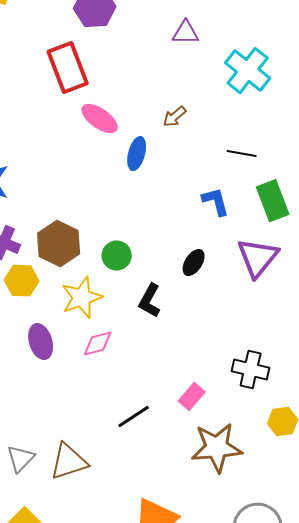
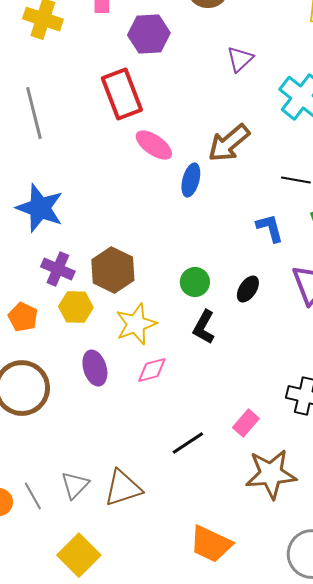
purple triangle: (186, 33) -> (240, 59), turned -44
brown arrow: (175, 117) -> (229, 143), size x1.8
green circle: (117, 256) -> (195, 282), moved

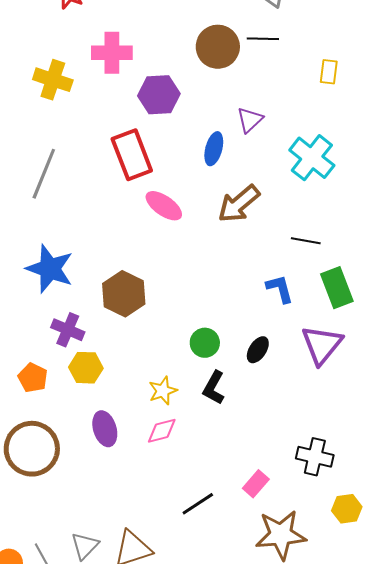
gray line: (34, 113) -> (44, 174), turned 36
blue ellipse: (191, 180) -> (214, 149), moved
brown hexagon: (113, 270) -> (124, 294), moved
yellow star: (136, 324) -> (163, 391), moved, size x0.7

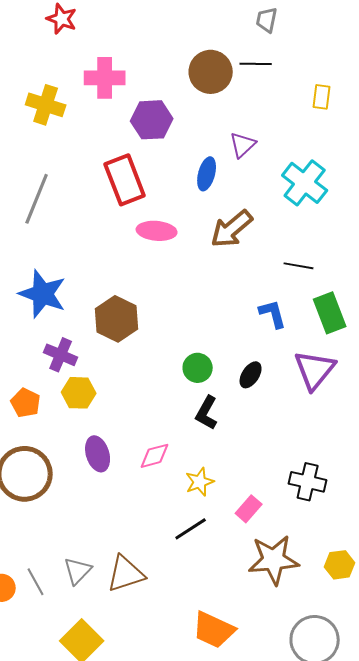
pink ellipse: (164, 206) -> (157, 231), turned -30
yellow star: (163, 391) -> (200, 482), moved
yellow hexagon: (347, 509) -> (340, 565), moved

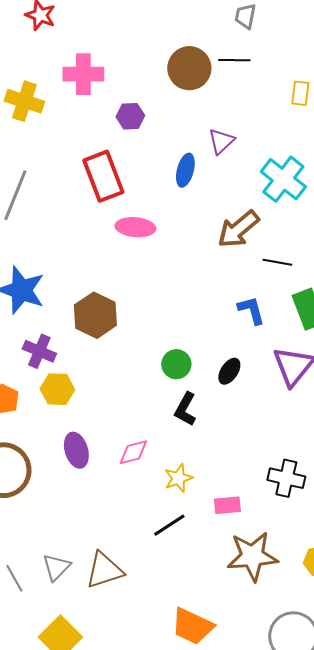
purple hexagon: (152, 120) -> (130, 116), size x0.7
brown arrow: (232, 229) -> (238, 229), moved
pink rectangle: (249, 509) -> (227, 505), turned 44

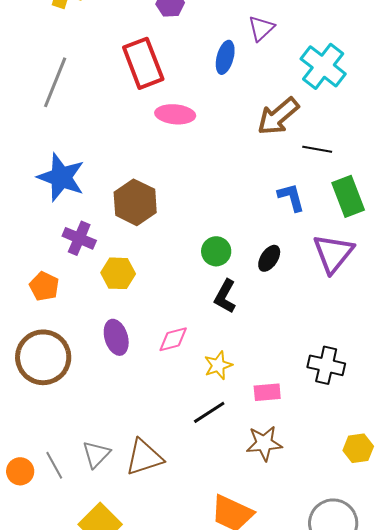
yellow hexagon: (57, 389) -> (118, 273), moved
brown star: (252, 556) -> (264, 443), moved, size x0.7

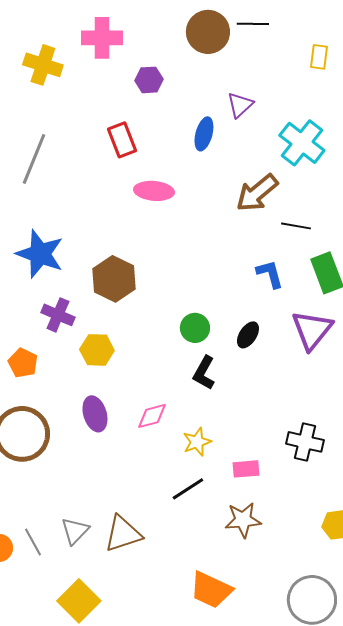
red rectangle: (143, 63) -> (122, 140), size x0.7

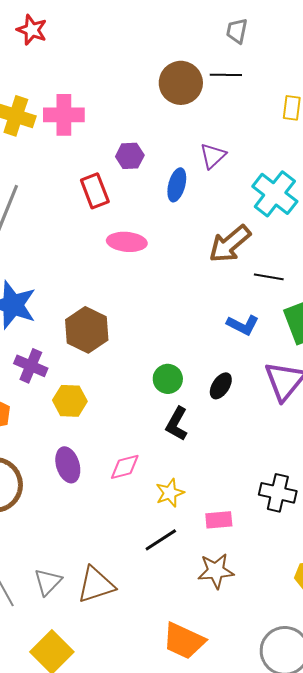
pink cross: (102, 38) -> (64, 115), moved
purple hexagon: (149, 80) -> (130, 156), moved
blue L-shape: (270, 274) -> (243, 325), turned 132

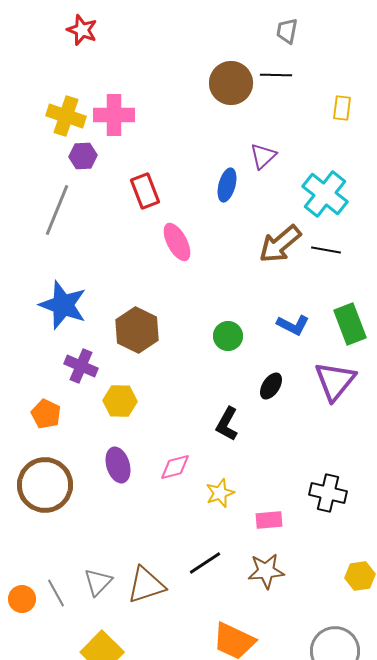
purple hexagon: (130, 156) -> (83, 156), moved
pink ellipse: (127, 242) -> (177, 242), turned 57
black line: (269, 277) -> (326, 250), moved
green circle: (168, 379) -> (228, 336), moved
black line: (161, 540) -> (205, 563), moved

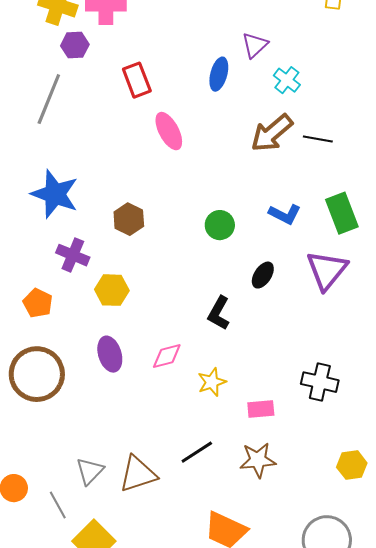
cyan cross: (325, 194) -> (287, 80), moved, size x0.6
brown hexagon: (137, 330) -> (129, 219), size x0.7
gray line: (56, 593) -> (58, 505), moved

